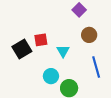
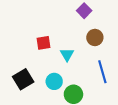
black square: (22, 49) -> (23, 79), moved

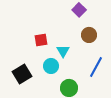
blue line: (102, 72) -> (96, 67), turned 45
cyan circle: (54, 81) -> (51, 66), moved

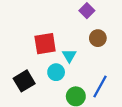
red square: (41, 40) -> (45, 44), size x1.5
blue line: (96, 67) -> (100, 86), moved

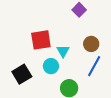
brown circle: (98, 38) -> (91, 44), moved
blue line: (100, 86) -> (94, 66), moved

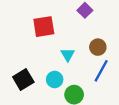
red square: (41, 40) -> (44, 27), moved
cyan circle: (51, 66) -> (55, 79), moved

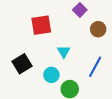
brown circle: (98, 47) -> (98, 29), moved
black square: (23, 79) -> (22, 64), moved

